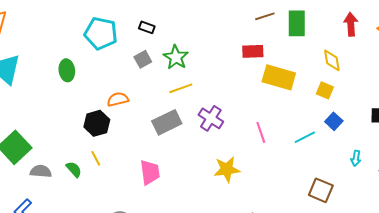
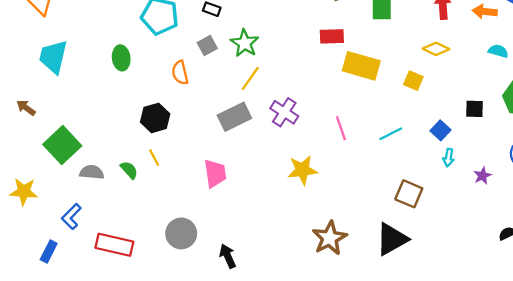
yellow diamond: (332, 60) -> (436, 49), moved, turned -55
yellow line: (181, 88) -> (250, 78), turned -35
orange semicircle: (118, 99) -> (180, 73), moved, turned -90
blue square: (334, 121) -> (441, 130), moved

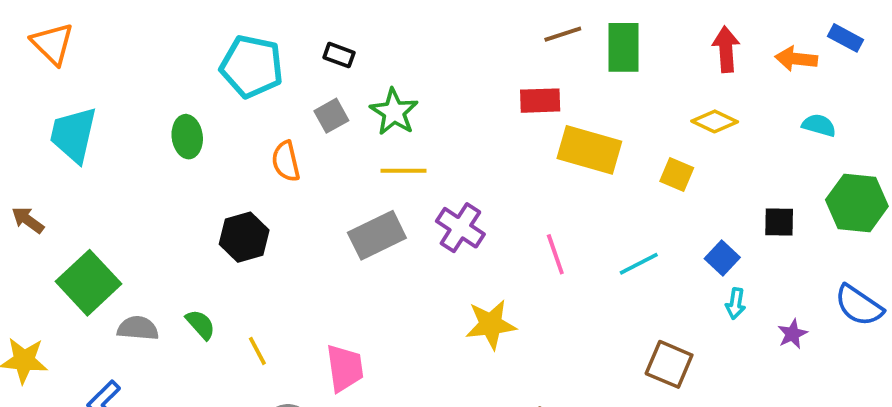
yellow line: (250, 78) -> (403, 171), turned 55
yellow line: (154, 158) -> (257, 351), moved
pink trapezoid: (215, 173) -> (345, 368), moved

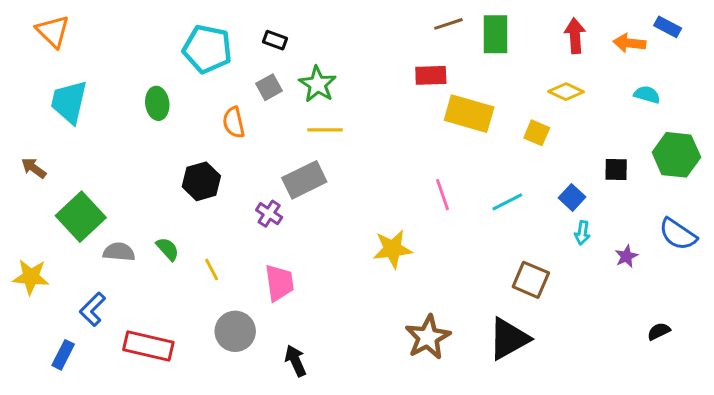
purple cross: (460, 228) -> (269, 214), moved, size x0.7

